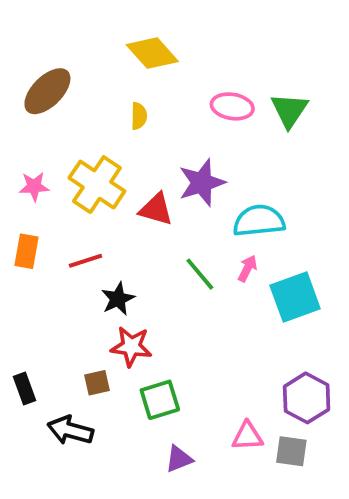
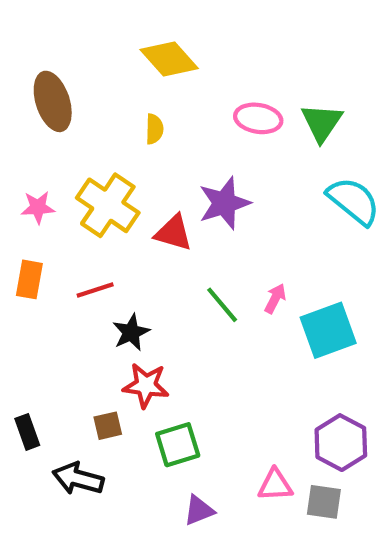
brown ellipse: (47, 91) -> (53, 101), turned -63
cyan semicircle: (259, 221) -> (354, 201), moved, turned 45

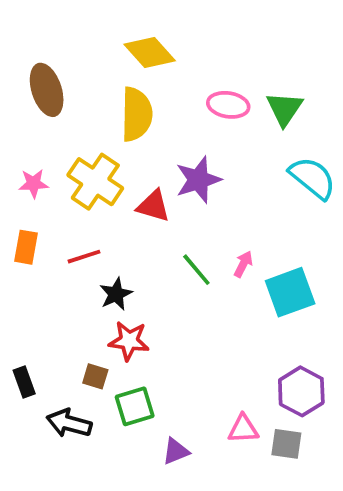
yellow semicircle: (154, 129) -> (136, 114), size x2.0
brown square: (108, 426) -> (95, 376), turned 30
green square: (178, 445) -> (135, 406), moved

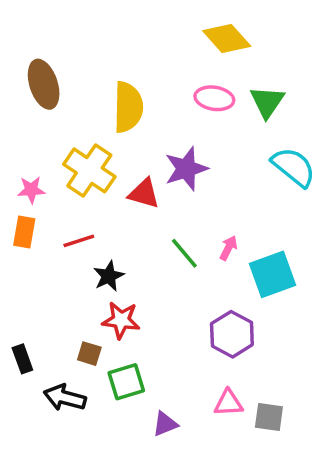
yellow diamond: (150, 52) -> (227, 38), moved
pink star: (33, 184) -> (31, 190), moved
purple hexagon: (301, 391) -> (232, 334), moved

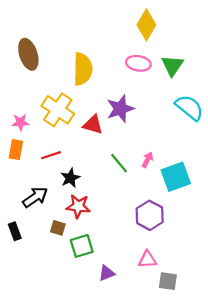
yellow diamond: (227, 38) -> (146, 25), turned 72
black arrow: (65, 398) -> (35, 197), moved, turned 130
gray square: (269, 417) -> (168, 281), moved

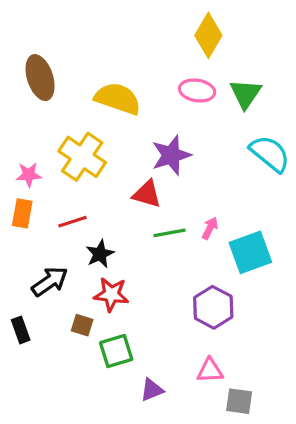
yellow semicircle: (83, 69) -> (118, 99), turned -72
red triangle: (93, 125) -> (147, 194), moved
green line: (119, 163) -> (170, 233), turned -60

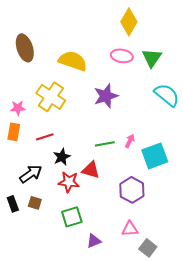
red triangle: (147, 194) -> (91, 170), moved
brown square: (82, 325) -> (35, 203), moved
gray square: (239, 401) -> (148, 248), turned 30

